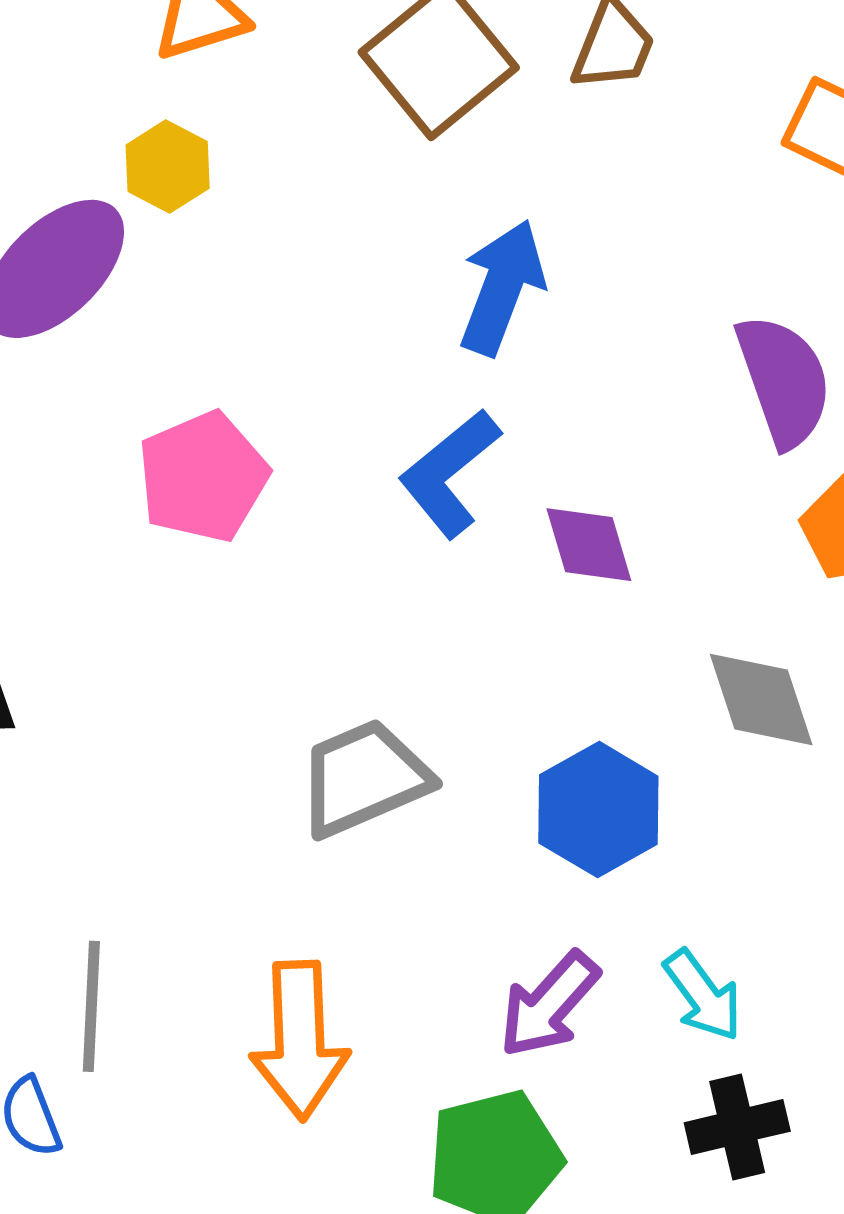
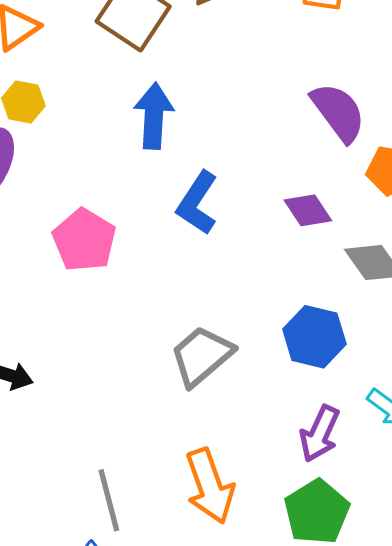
blue arrow: (502, 287) -> (154, 116), moved
purple diamond: (589, 545) -> (308, 210), moved

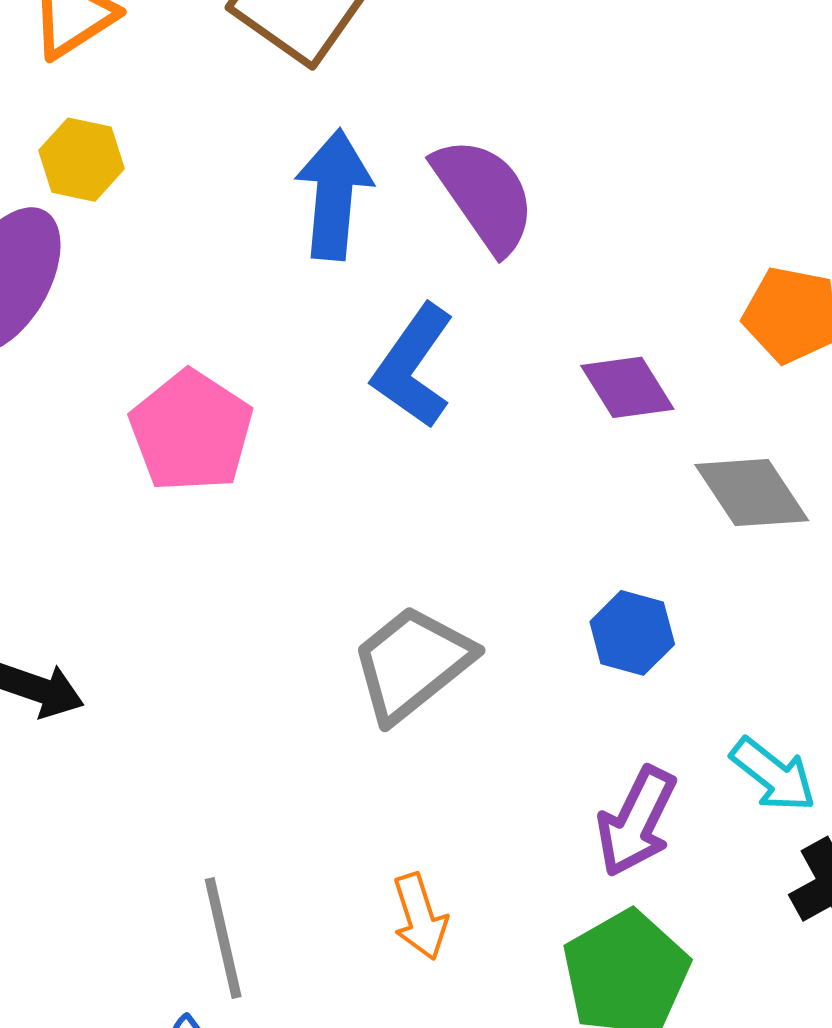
purple semicircle: (338, 112) -> (484, 195), moved
blue hexagon: (314, 337) -> (632, 633), size x0.7
orange arrow: (210, 486) -> (420, 917), size x0.6

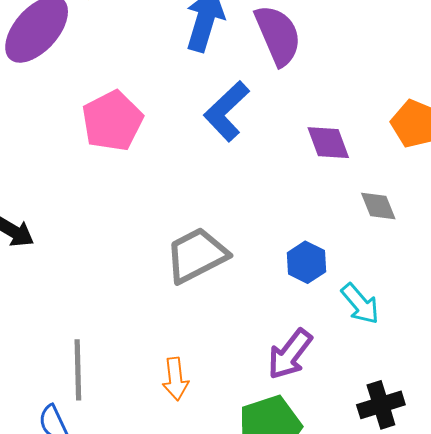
gray diamond: (752, 493) -> (378, 206), size x0.7
cyan arrow: (773, 775) -> (360, 304), moved

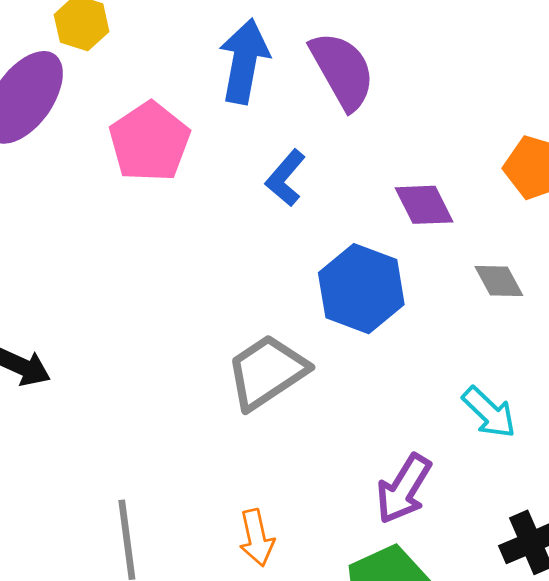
blue L-shape: (227, 111) -> (286, 178), size x0.7
pink pentagon: (112, 121) -> (150, 142), moved
blue hexagon: (306, 262) -> (361, 289), moved, size x1.6

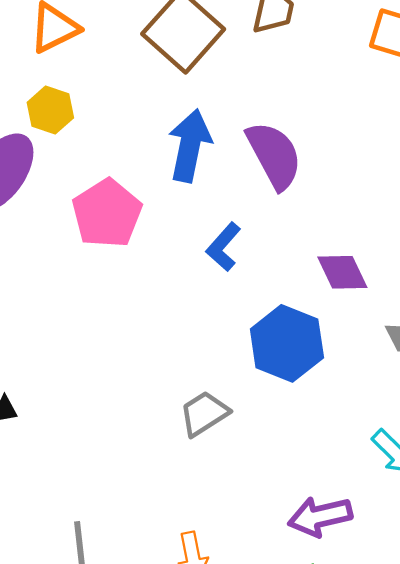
gray trapezoid: (267, 372) -> (204, 413), size x0.7
purple arrow: (404, 489) -> (320, 516), turned 44

